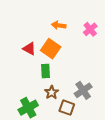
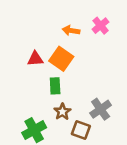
pink cross: (90, 29) -> (101, 26), moved
red triangle: (29, 49) -> (35, 59), turned -32

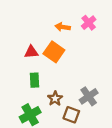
green rectangle: (55, 86) -> (34, 80), moved

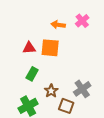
orange square: (54, 52) -> (50, 48), turned -30
green rectangle: (34, 80) -> (32, 74), turned 32

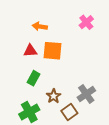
orange arrow: (58, 25) -> (40, 26), moved
brown square: (66, 106) -> (69, 112), turned 35

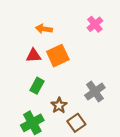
orange square: (53, 51) -> (58, 56), turned -30
gray cross: (86, 94) -> (95, 92), moved

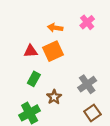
orange arrow: (44, 29) -> (55, 28), moved
brown square: (76, 123) -> (92, 113), moved

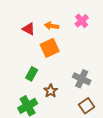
red triangle: (31, 51) -> (29, 29), moved, turned 32
gray cross: (87, 84) -> (82, 79), turned -30

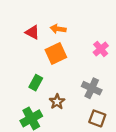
pink cross: (82, 21) -> (101, 49), moved
brown square: (87, 106) -> (97, 118), turned -35

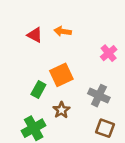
orange square: (56, 54) -> (61, 75), moved

